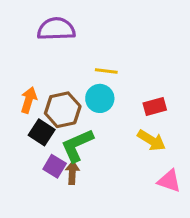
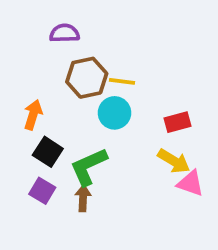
purple semicircle: (56, 29) -> (64, 33), size x0.7
brown hexagon: (63, 110) -> (87, 78), moved
purple square: (55, 166) -> (42, 191), moved
pink triangle: (169, 181) -> (190, 183), moved

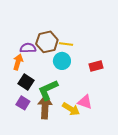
purple semicircle: (64, 33) -> (28, 48), moved
yellow arrow: (174, 161) -> (71, 109), moved
pink triangle: (190, 183) -> (85, 102), moved
brown arrow: (83, 198) -> (45, 107), size x1.6

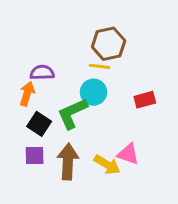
brown hexagon: (47, 42) -> (109, 44), moved
green L-shape: (48, 90) -> (72, 113), moved
purple square: (23, 103) -> (35, 156), turned -32

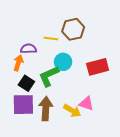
yellow line: (100, 66) -> (51, 38), moved
red rectangle: (145, 100) -> (98, 67), size x1.5
purple square: (35, 156) -> (23, 105), size x1.6

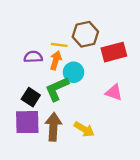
orange arrow: (18, 63) -> (56, 60), moved
red rectangle: (98, 67) -> (114, 52), moved
pink triangle: (86, 104) -> (114, 92), moved

